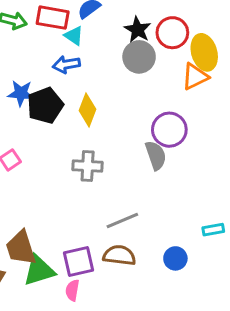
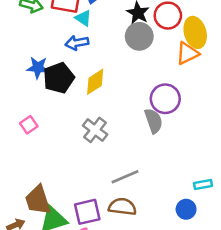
yellow diamond: (88, 110) -> (95, 82), turned 36
gray cross: (88, 166) -> (95, 130), turned 35
blue circle: (175, 258) -> (186, 209), moved

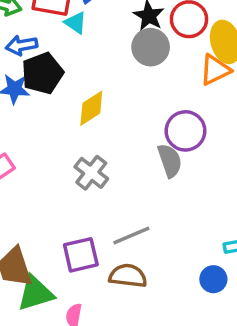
blue arrow: (77, 43) -> (21, 45), moved
black pentagon: (59, 78) -> (42, 73), moved
purple square: (87, 212) -> (81, 255), moved

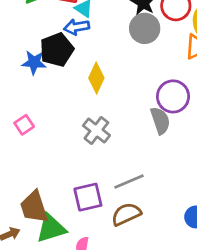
blue arrow: (21, 45) -> (77, 27), moved
yellow diamond: (91, 108) -> (96, 78), turned -32
brown semicircle: (128, 276) -> (126, 214), turned -32

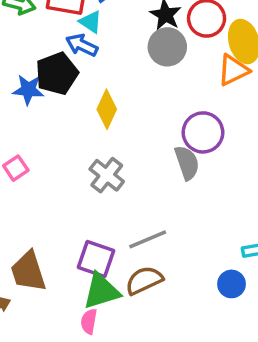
blue arrow: (77, 27) -> (82, 45), turned 35
purple square: (88, 197) -> (96, 259), turned 32
green triangle: (51, 228) -> (101, 291), moved

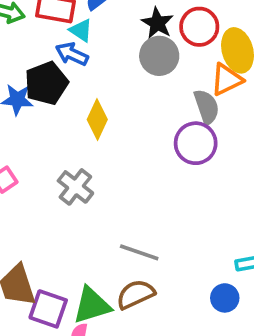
gray semicircle: (187, 163) -> (207, 107), moved
gray cross: (107, 175) -> (75, 187), moved
gray line: (148, 239) -> (139, 252), turned 42
purple square: (96, 259) -> (48, 309), moved

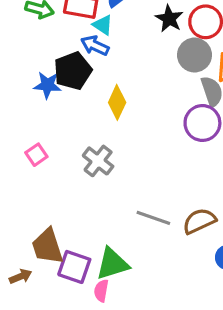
gray circle: (159, 56) -> (195, 55), moved
brown semicircle: (136, 294) -> (199, 221), moved

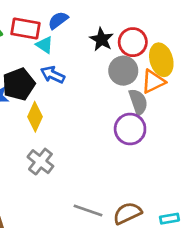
blue arrow: (95, 46) -> (53, 75), moved
yellow diamond: (117, 102) -> (35, 117), moved

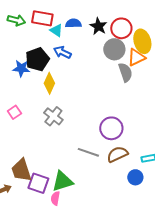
blue semicircle: (58, 20) -> (73, 23), moved, turned 35
purple circle: (130, 129) -> (111, 128), moved

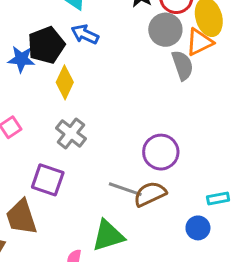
brown semicircle: (117, 154) -> (150, 194), moved
green triangle: (62, 181) -> (108, 236), moved
purple square: (38, 183) -> (48, 180), moved

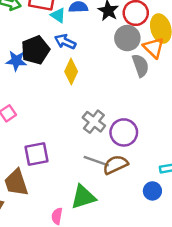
orange triangle: (199, 42) -> (154, 48), turned -50
yellow diamond: (65, 82) -> (71, 72), moved
gray cross: (71, 133) -> (94, 122), moved
purple square: (48, 180) -> (37, 154), turned -30

